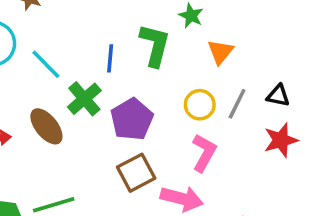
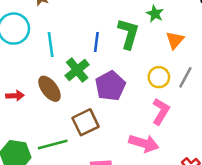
cyan line: (46, 64) -> (51, 45), turned 35
brown square: (136, 173) -> (86, 122), moved

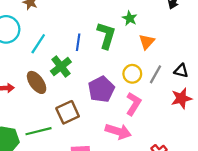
cyan line: (51, 45) -> (38, 44), turned 40
purple pentagon: (110, 86) -> (101, 89), moved

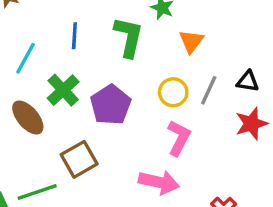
blue line: (78, 42) -> (74, 36), moved
purple pentagon: (101, 89) -> (111, 105), moved

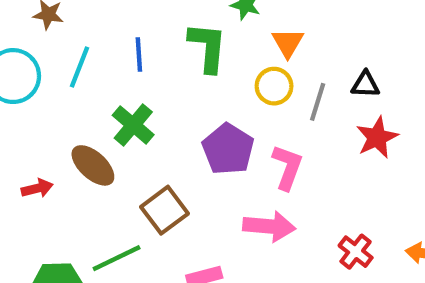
cyan line: (26, 58) -> (79, 67), moved
yellow circle: (173, 92) -> (274, 86), moved
purple pentagon: (111, 105) -> (228, 149), moved

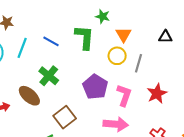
blue line: (139, 54) -> (51, 41), turned -56
black triangle: (365, 84) -> (165, 37), moved
red star: (377, 137) -> (157, 93), moved

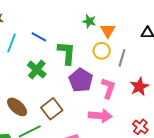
green star: (103, 16) -> (89, 21), moved
green L-shape: (84, 37) -> (67, 53), moved
brown ellipse: (29, 96) -> (17, 107), moved

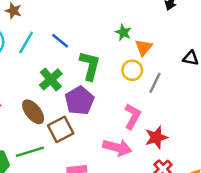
purple pentagon: (81, 80) -> (79, 101), moved
red star: (139, 87) -> (156, 137), moved
brown ellipse: (17, 107) -> (33, 112), moved

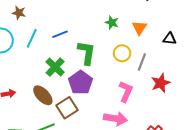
blue line: (60, 41) -> (60, 34), turned -56
orange triangle: (144, 47) -> (140, 28), moved
red star: (156, 137) -> (161, 83), moved

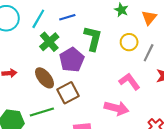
green cross: (55, 67) -> (49, 42), moved
purple pentagon: (81, 83) -> (72, 60), moved
pink L-shape: (126, 92) -> (129, 81), turned -65

